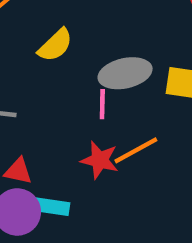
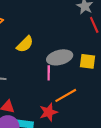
red star: (100, 160) -> (48, 112), moved, turned -30

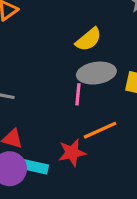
yellow semicircle: (25, 44) -> (88, 39), moved

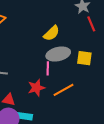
red star: (72, 153) -> (36, 88), moved

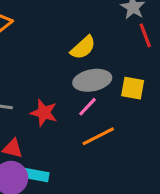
pink line: (48, 68) -> (87, 107), moved, turned 40
red star: (36, 88) -> (44, 113), moved, turned 30

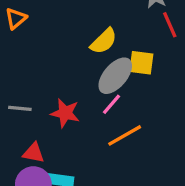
gray ellipse: (92, 80) -> (115, 76), turned -36
yellow square: (133, 88) -> (141, 63), moved

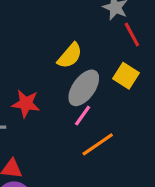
yellow square: (141, 63) -> (126, 76), moved, turned 30
red star: (65, 113) -> (26, 104), moved

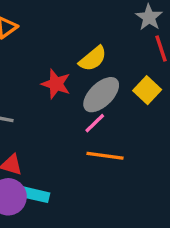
red star: (26, 104) -> (56, 84), moved
orange line: (98, 144) -> (105, 156), turned 32

